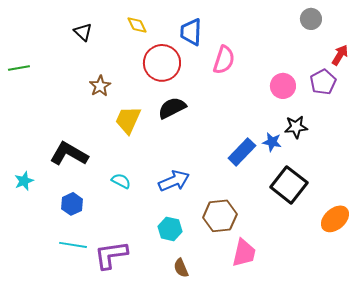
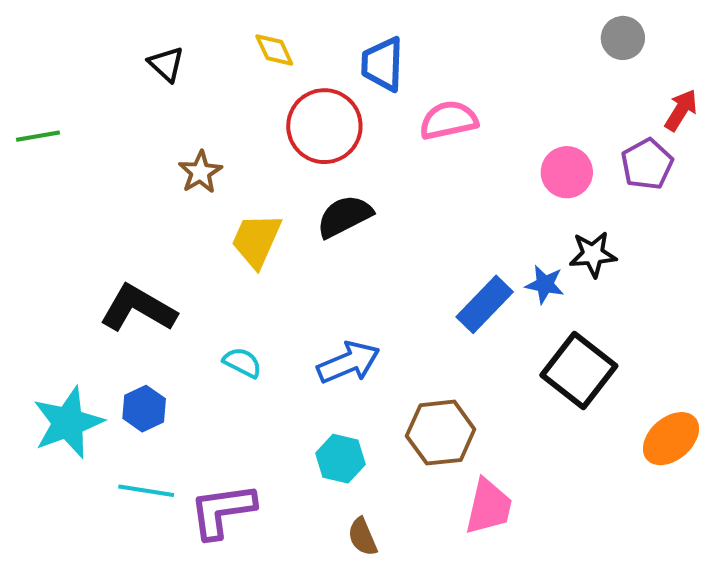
pink semicircle: (224, 60) -> (449, 120), turned -120
cyan star: (24, 181) -> (68, 423), moved, size x1.8

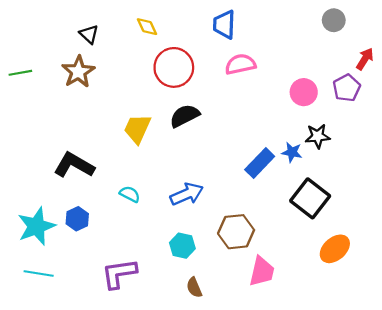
blue trapezoid: (383, 64) -> (224, 25), moved
brown star: (200, 172) -> (78, 72), moved, size x1.4
orange ellipse: (671, 439) -> (335, 249), moved
cyan line: (146, 491) -> (39, 274), moved

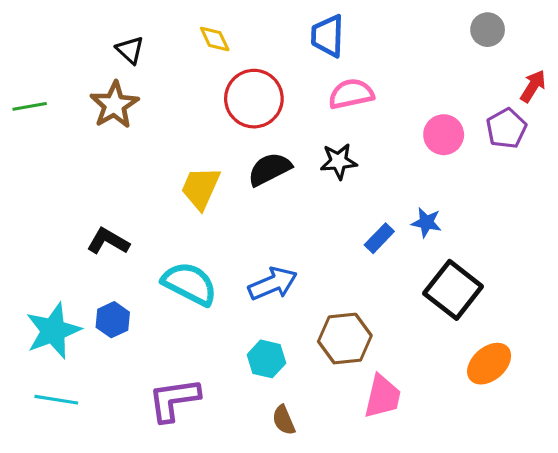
black star: (318, 136) -> (339, 161), moved
blue rectangle: (260, 163) -> (379, 238), size x0.7
black L-shape: (74, 165) -> (108, 241), size x0.7
cyan semicircle: (130, 194) -> (190, 284), size x1.8

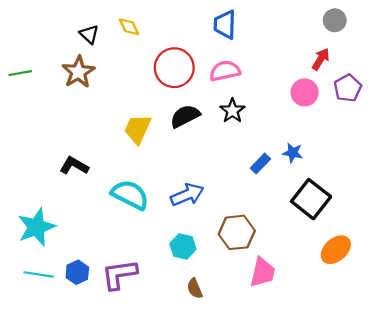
yellow diamond: (215, 39) -> (129, 27), moved
red arrow: (533, 86) -> (321, 59), moved
pink semicircle: (351, 94) -> (225, 71), moved
black star: (339, 161) -> (232, 111), turned -30
blue hexagon: (113, 320) -> (77, 272), moved

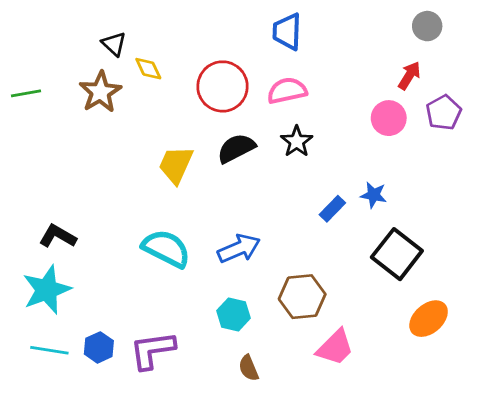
yellow diamond: (129, 27) -> (148, 69), moved
black L-shape: (74, 166) -> (58, 236), moved
pink trapezoid: (263, 272) -> (335, 347), turned 32

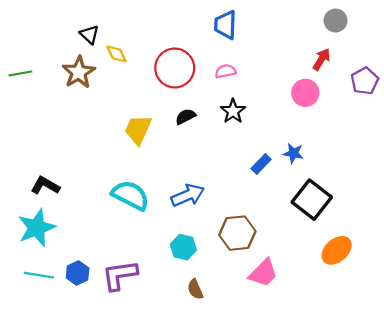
pink semicircle: (287, 91) -> (225, 71), size x0.7
purple pentagon: (444, 113) -> (365, 81), moved
black semicircle: (236, 148) -> (186, 117), size x0.7

